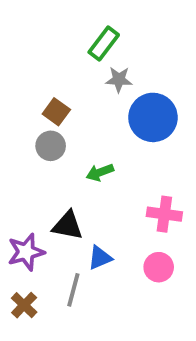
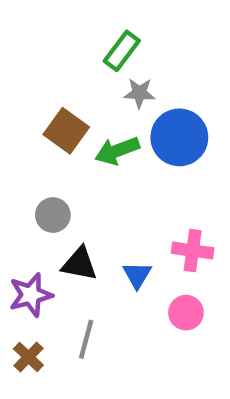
brown square: (56, 112) -> (66, 131), size x1.4
gray circle: (51, 146) -> (53, 215), moved
green arrow: (100, 172) -> (117, 151), moved, size x1.4
blue triangle: (100, 258) -> (137, 275), moved, turned -36

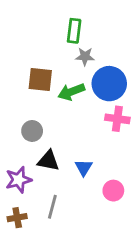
green rectangle: (122, 51) -> (74, 31), turned -30
brown square: (66, 131) -> (40, 80), turned -30
pink cross: (193, 251) -> (117, 119), moved
brown cross: (28, 357) -> (17, 218), turned 36

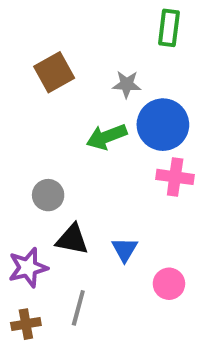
green rectangle: (74, 31) -> (169, 28), moved
brown square: (40, 80) -> (54, 72), moved, turned -35

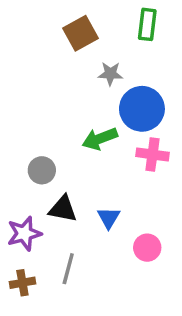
brown square: (54, 72) -> (80, 33), moved
green arrow: (107, 137) -> (100, 139), moved

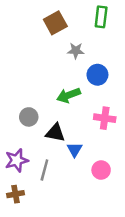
blue circle: (142, 109) -> (97, 75), size x0.7
pink cross: (152, 154) -> (105, 118), moved
black triangle: (63, 209) -> (55, 133), moved
gray line: (68, 269) -> (44, 170), moved

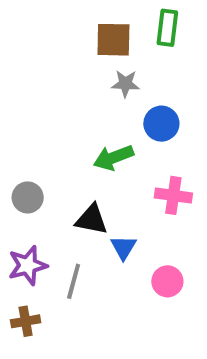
brown square: (55, 23) -> (113, 40), moved, turned 30
gray circle: (29, 117) -> (28, 197), moved

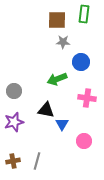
gray circle: (28, 197) -> (14, 91), moved
purple star: (28, 265) -> (14, 122), moved
gray line: (74, 281) -> (37, 161), moved

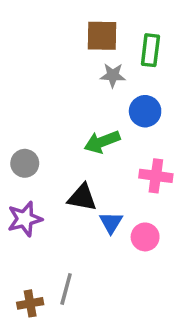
green rectangle: (84, 14) -> (150, 50), moved
pink circle: (84, 141) -> (145, 237), moved
brown cross: (13, 161) -> (30, 303), moved

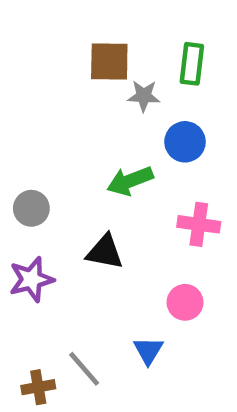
brown square: (102, 36) -> (109, 62), moved
blue triangle: (111, 223) -> (148, 350), moved
gray line: (66, 289) -> (84, 369), turned -56

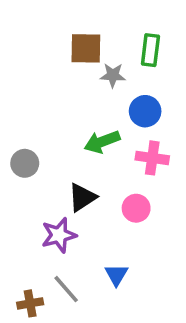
pink cross: (199, 224) -> (152, 158), moved
black triangle: (105, 252) -> (82, 197), turned -44
purple star: (31, 279) -> (59, 235), moved
pink circle: (185, 302) -> (136, 208), moved

